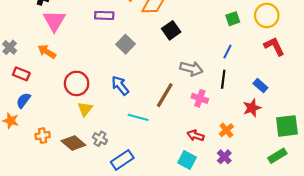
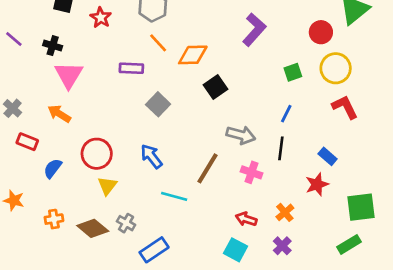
blue semicircle: (23, 100) -> (53, 168), moved

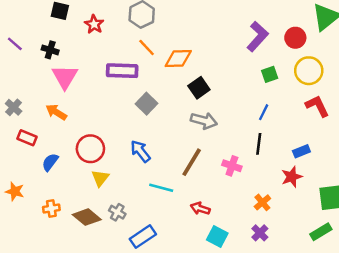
purple L-shape: (254, 30) -> (258, 37), moved
purple rectangle: (131, 68) -> (122, 71), size x1.4
gray arrow: (241, 135) -> (204, 121), moved
blue rectangle: (328, 156) -> (301, 151), turned -63
red arrow: (246, 219) -> (200, 209), moved

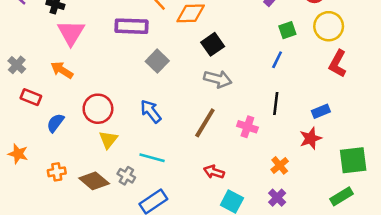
red L-shape: (317, 106) -> (338, 64), turned -125
blue line: (264, 112) -> (277, 60), moved
cyan line: (161, 188) -> (152, 158), moved

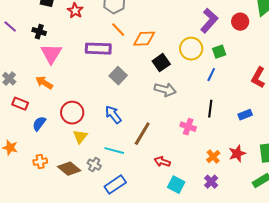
yellow circle: (329, 26) -> (191, 49), moved
brown line: (205, 123) -> (142, 134), moved
red star: (311, 138) -> (237, 154), moved

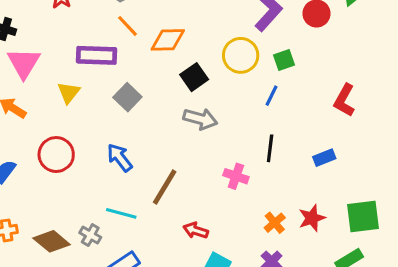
yellow triangle: (80, 137) -> (69, 93), moved

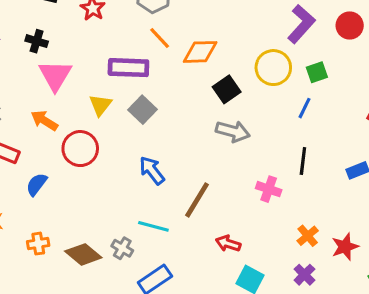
gray square: (127, 97) -> (142, 110), moved
red circle: (56, 155) -> (80, 149), moved
red star: (312, 218) -> (345, 247), moved

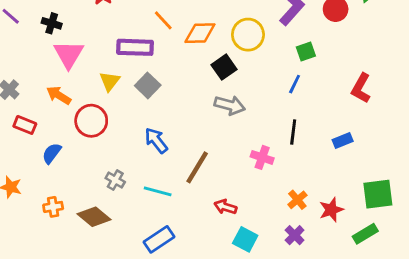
yellow circle: (273, 68) -> (248, 35), moved
gray cross: (122, 248) -> (115, 180), moved

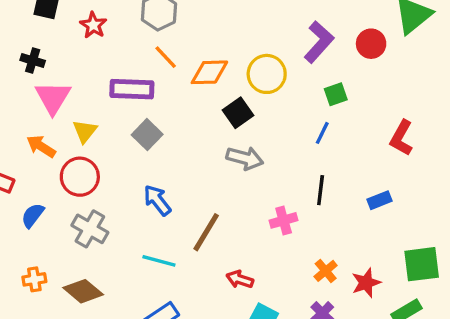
yellow triangle: (110, 81) -> (85, 131), moved
pink cross: (262, 157) -> (284, 220), turned -35
gray cross: (115, 180) -> (90, 229), moved, size x1.5

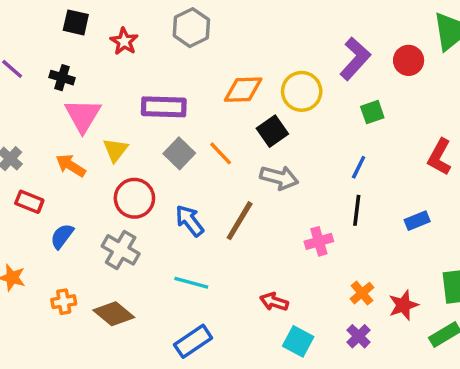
orange line: (166, 57) -> (221, 153), moved
blue line: (322, 133) -> (359, 167), moved
red circle: (80, 177) -> (134, 198), moved
brown line: (206, 232) -> (240, 221), moved

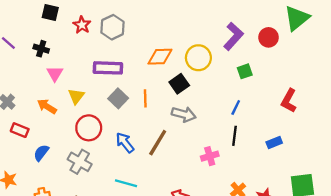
gray hexagon: (191, 28) -> (112, 27), moved
pink triangle: (83, 116) -> (55, 74), size x0.7
orange line: (221, 153) -> (145, 98), turned 42

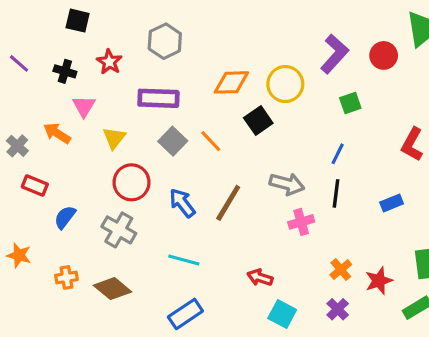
red star: (82, 25) -> (109, 62), moved
orange line: (145, 98) -> (211, 141), turned -42
orange arrow: (47, 106) -> (57, 133), moved
gray arrow: (184, 114) -> (287, 184), moved

